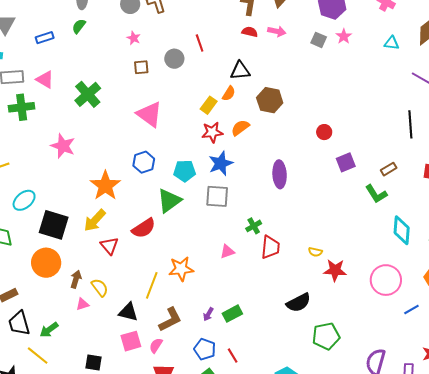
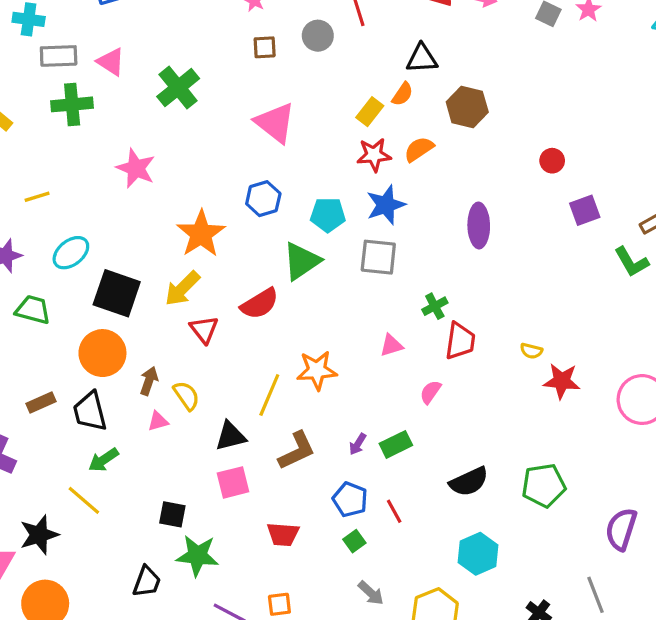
black semicircle: (299, 303) -> (469, 482), moved
black triangle: (128, 312) -> (231, 436), turned -30
black trapezoid: (19, 323) -> (90, 411), moved
pink semicircle: (156, 345) -> (430, 392), moved

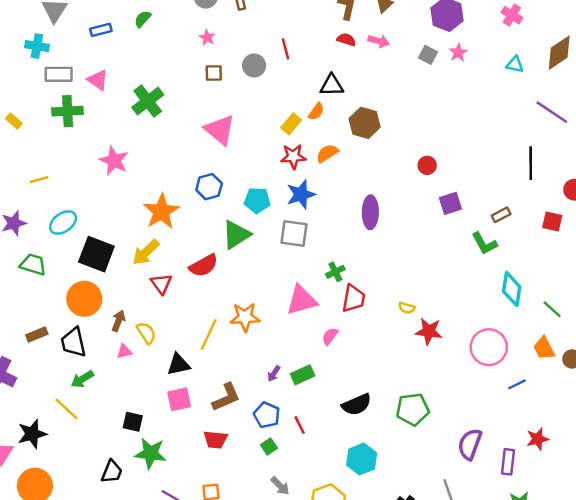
pink triangle: (391, 345) -> (302, 300), size x1.8
brown L-shape: (297, 451) -> (226, 397), moved

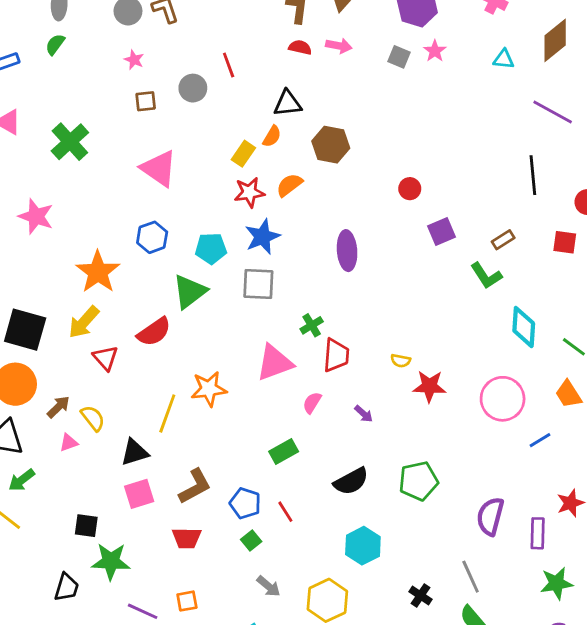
brown arrow: (118, 321) -> (58, 407), turned 30
purple arrow: (274, 374) -> (364, 414), moved, turned -77

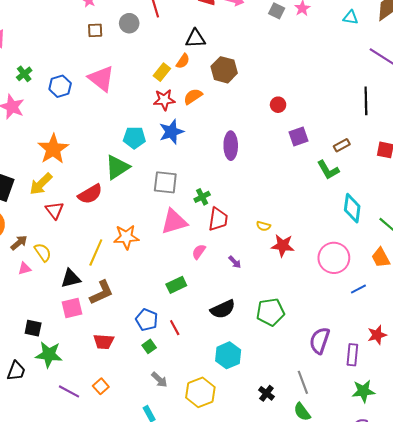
green cross: (70, 142) -> (24, 74), moved, size x0.6
blue hexagon: (152, 237) -> (60, 86), moved
gray square: (258, 284) -> (165, 182), moved
brown L-shape: (195, 486) -> (101, 293), moved
orange square: (187, 601) -> (101, 386), turned -35

